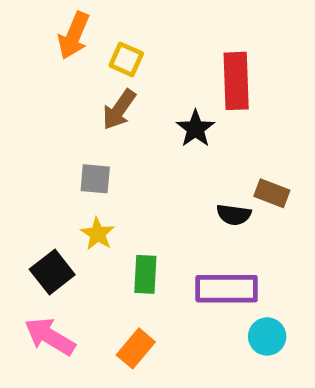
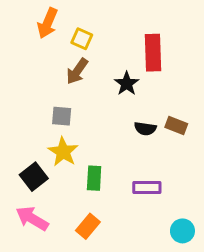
black semicircle: (234, 215) -> (145, 129), moved
yellow star: (98, 234) -> (63, 152), size x1.4
purple rectangle: (227, 289) -> (147, 187), size x0.7
cyan circle: (267, 336) -> (182, 231), moved

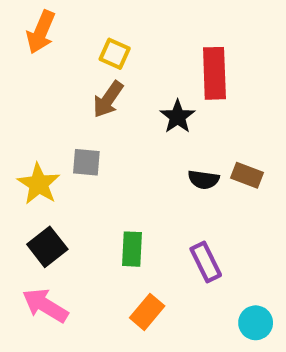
orange arrow: (48, 23) -> (41, 32), moved
yellow star: (63, 152) -> (39, 184), moved
purple rectangle: (147, 187) -> (206, 262), turned 64
orange rectangle: (88, 226) -> (147, 312), moved

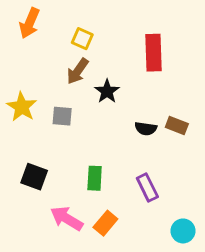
black star: (178, 117) -> (107, 91), moved
yellow star: (39, 184) -> (22, 107), moved
black square: (47, 247) -> (34, 177), turned -32
pink arrow: (45, 305) -> (67, 219), moved

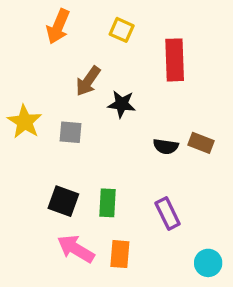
orange arrow: (29, 23) -> (58, 26), moved
yellow square: (82, 39) -> (122, 30), moved
black star: (107, 91) -> (122, 104), turned -30
black square: (34, 177) -> (63, 201), moved
orange rectangle: (105, 223) -> (120, 254), turned -35

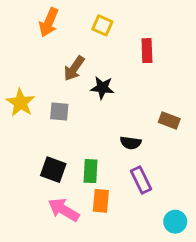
red rectangle: (175, 60) -> (147, 51), size x0.7
black semicircle: (166, 146) -> (131, 143), moved
orange rectangle: (120, 254) -> (101, 201), moved

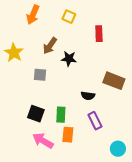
yellow star: (21, 103) -> (14, 53), moved
brown rectangle: (169, 120) -> (114, 81), size x1.5

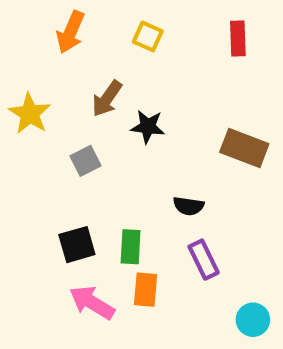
red rectangle: (99, 34) -> (238, 39), moved
gray square: (40, 75) -> (86, 161), turned -32
brown rectangle: (114, 81) -> (244, 148), moved
black square: (36, 114) -> (77, 245), turned -36

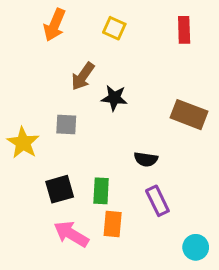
yellow star: (30, 114) -> (23, 143), moved
gray square: (86, 161) -> (66, 124), turned 30

